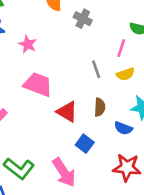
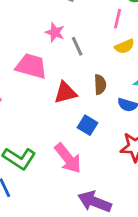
pink star: (28, 44) -> (55, 32), moved
gray line: (96, 69) -> (77, 46), moved
red triangle: (67, 112) -> (65, 93), turned -40

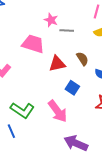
gray line: (77, 46) -> (67, 31), turned -64
brown semicircle: (100, 85) -> (82, 59), turned -32

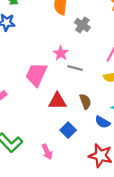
pink trapezoid: (33, 44) -> (36, 74), turned -95
pink arrow: (58, 111) -> (47, 152), size x0.6

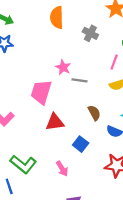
gray cross: (82, 25) -> (90, 33), moved
red triangle: (57, 101) -> (55, 122), moved

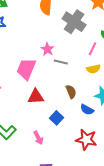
gray cross: (90, 33) -> (74, 22), size x1.6

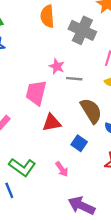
brown semicircle: (71, 92) -> (91, 111), size x1.6

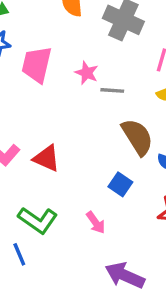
pink trapezoid: (36, 93) -> (37, 65), moved
red triangle: (52, 123) -> (47, 158), moved, turned 36

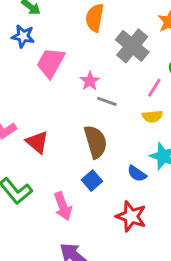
brown semicircle: (137, 137) -> (96, 142), moved
pink arrow: (96, 223) -> (63, 206), size x1.4

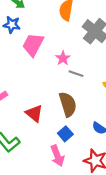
red triangle: (37, 142) -> (34, 113), moved
pink arrow: (63, 206) -> (57, 156), moved

